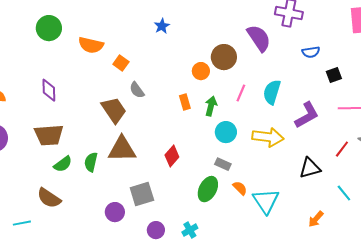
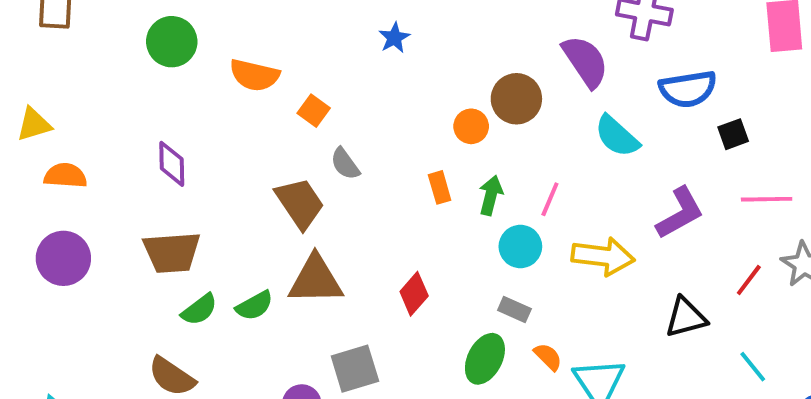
blue semicircle: (311, 52) -> (688, 89), size x1.6
cyan semicircle: (272, 92) -> (617, 136), moved, turned -65
pink line: (241, 93) -> (550, 199), moved
green semicircle: (91, 162) -> (254, 306), turned -132

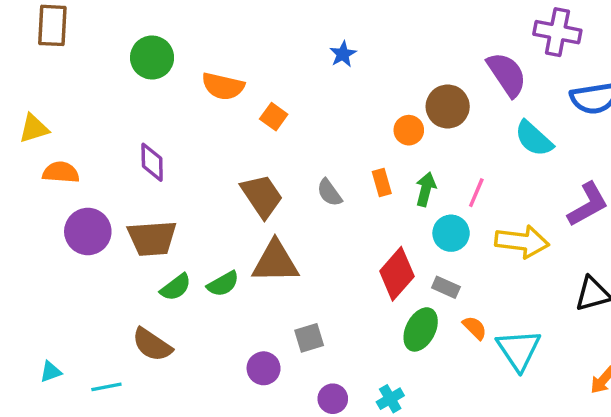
gray semicircle: (345, 164) -> (329, 193), moved
purple circle: (63, 258) -> (88, 231), moved
red diamond: (414, 294) -> (397, 274), moved, size x1.4
gray square: (355, 369) -> (309, 338), size x0.7

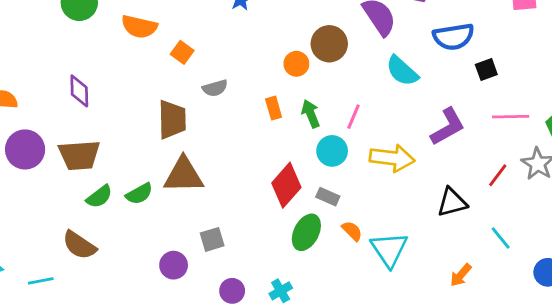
green arrow: (426, 189) -> (311, 114), turned -36
gray semicircle: (329, 193) -> (215, 88), moved, turned -70
brown trapezoid: (262, 196) -> (172, 119), turned 33

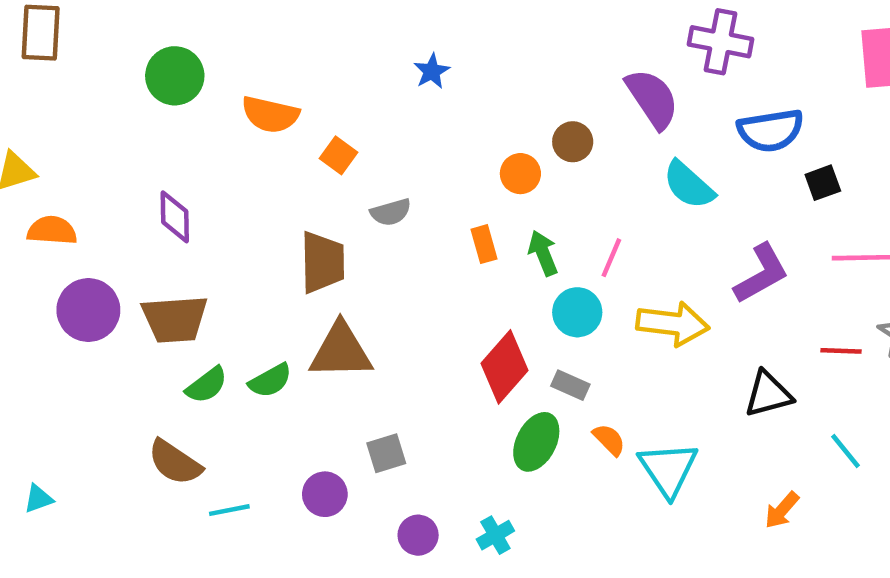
brown circle: (329, 44) -> (573, 142), size x0.7
red line: (498, 175) -> (841, 351), turned 55
cyan line: (41, 281) -> (229, 510), moved

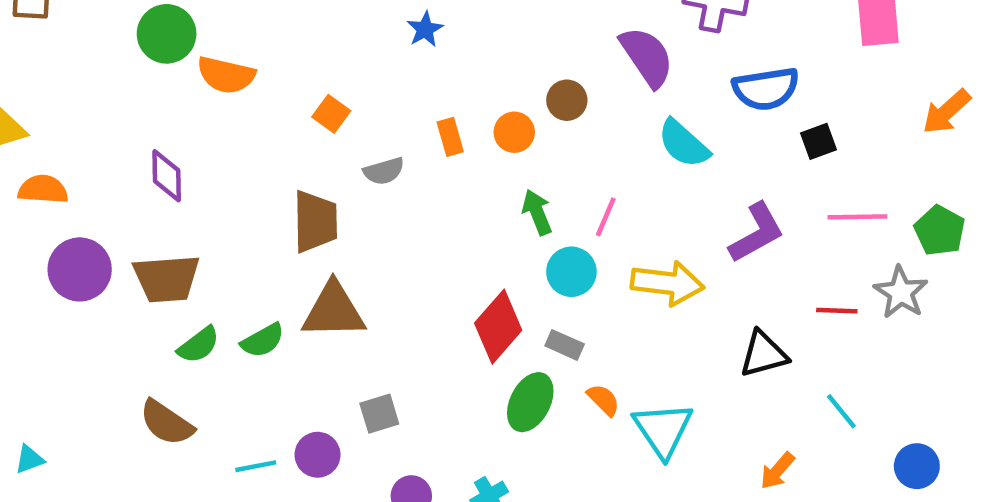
orange semicircle: (270, 114) -> (226, 75), moved
orange rectangle: (484, 244) -> (450, 137), moved
cyan line: (229, 510) -> (256, 466), moved

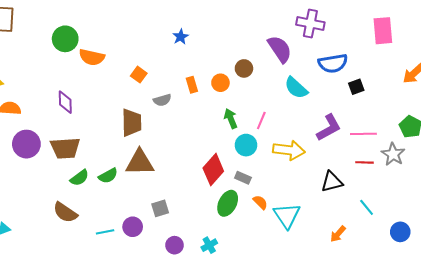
pink line: (857, 217) -> (363, 134), moved

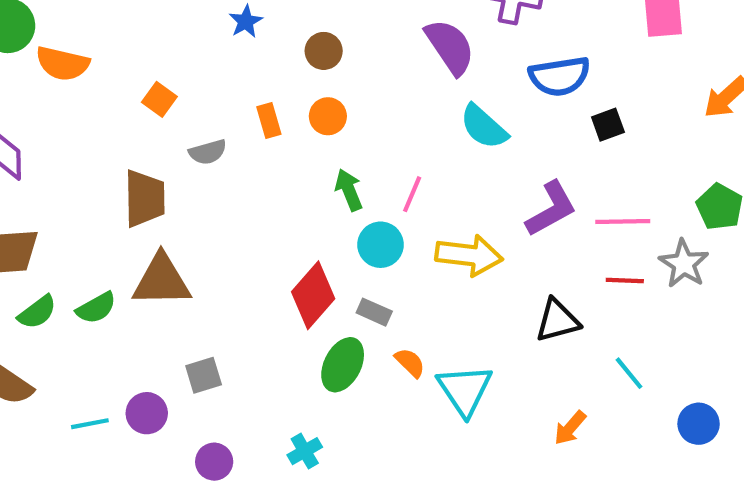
brown circle: (244, 68) -> (324, 51), moved
purple circle: (175, 245) -> (214, 462), moved

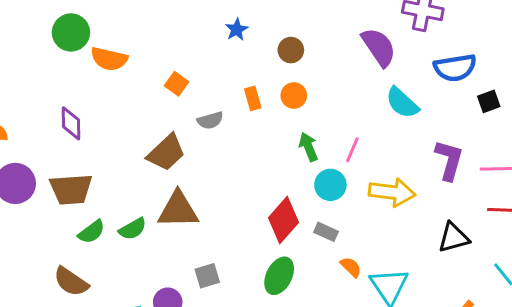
brown trapezoid: (145, 198) -> (166, 153), turned 48
purple L-shape: (551, 209) -> (449, 160), turned -45
green ellipse: (343, 365) -> (279, 276), moved

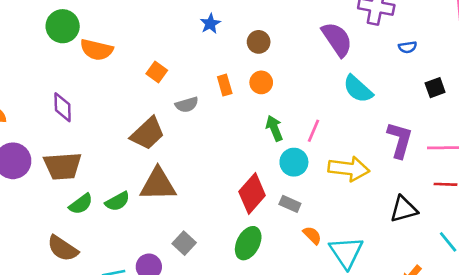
blue semicircle: (455, 68) -> (408, 47), moved, size x0.5
gray square: (207, 276) -> (184, 243), turned -30

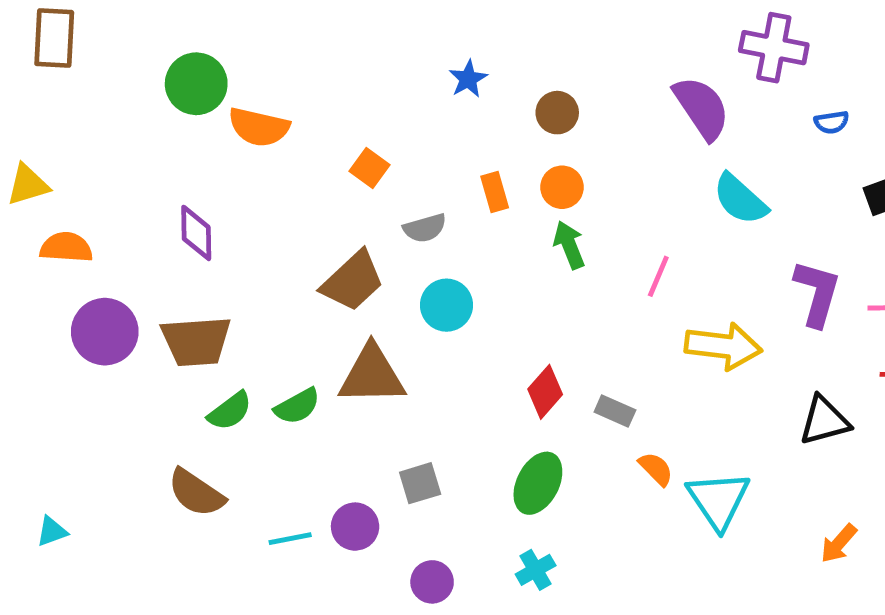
green arrow: (274, 128) -> (569, 245), moved
cyan circle: (294, 162) -> (446, 305), moved
red diamond: (252, 193) -> (545, 392), size x0.7
gray square: (184, 243) -> (420, 483), turned 30

